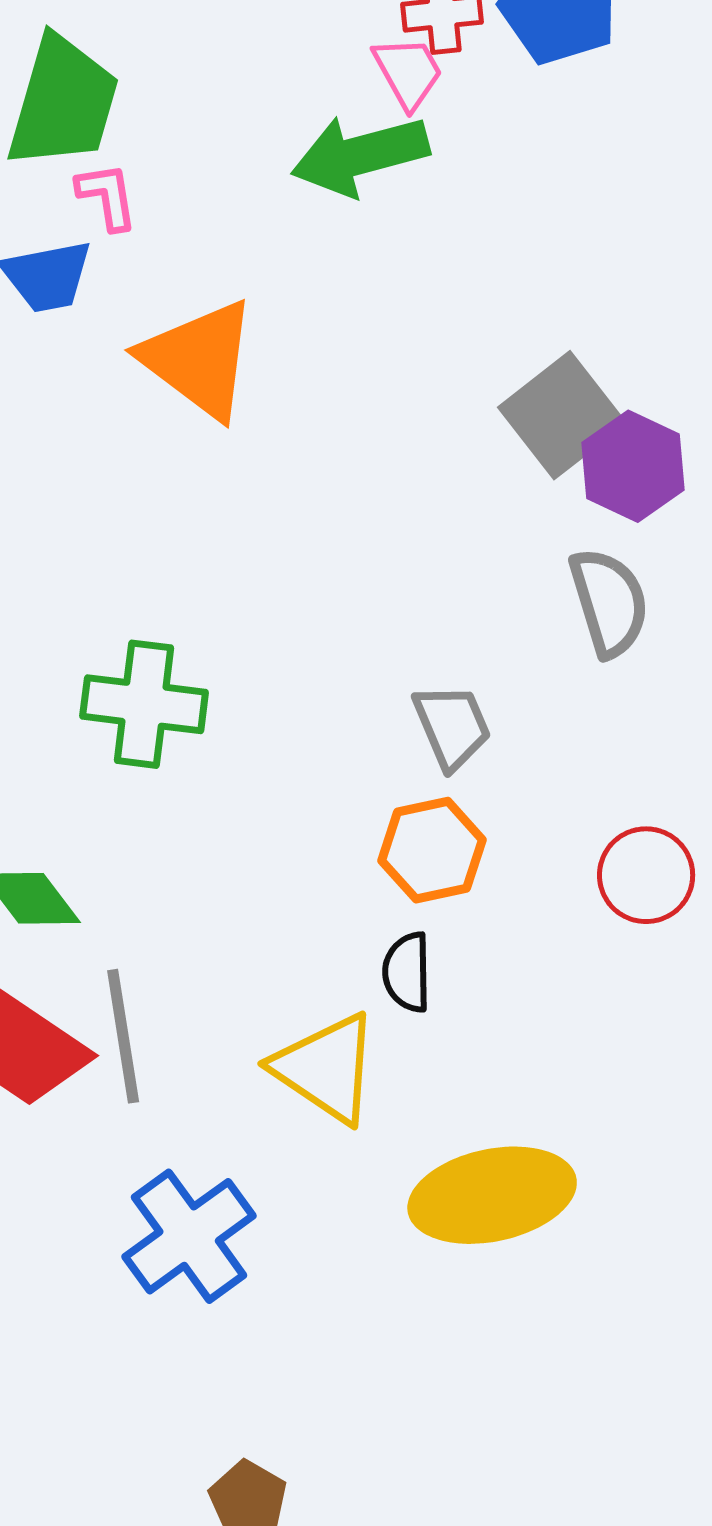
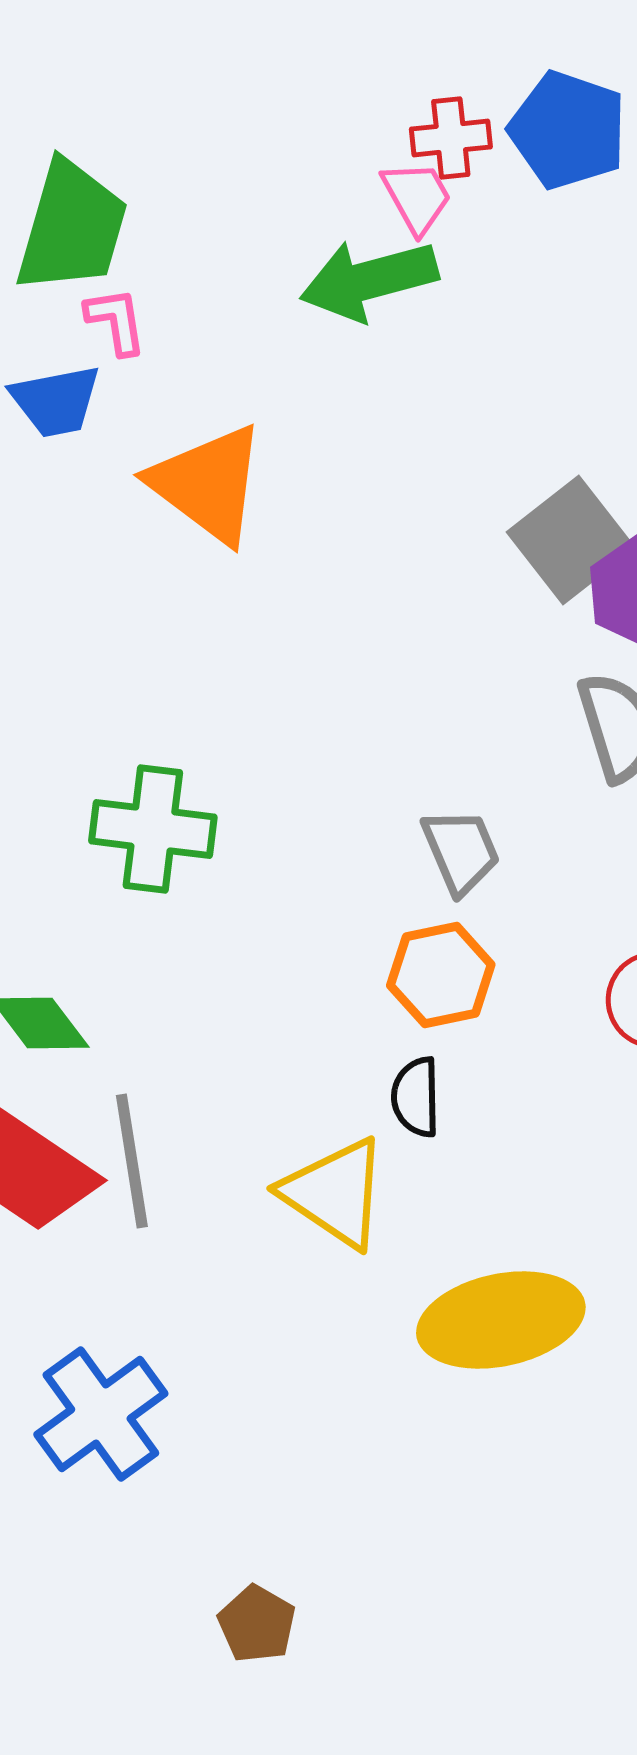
blue cross: (189, 1236) -> (101, 1414), moved

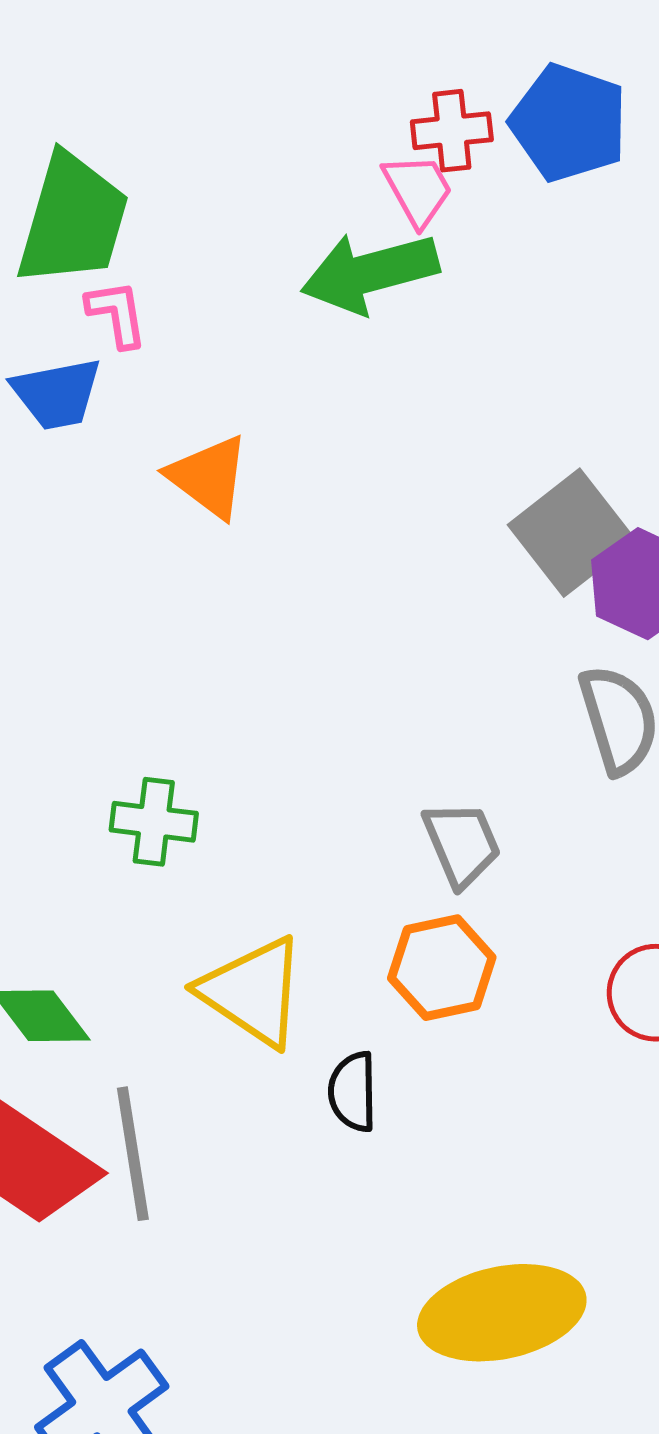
orange triangle: (208, 484) -> (209, 477), size x0.7
green cross: (153, 829) -> (154, 822), size x0.7
black semicircle: (416, 1097) -> (353, 1092), moved
yellow triangle: (335, 1193) -> (253, 992), moved

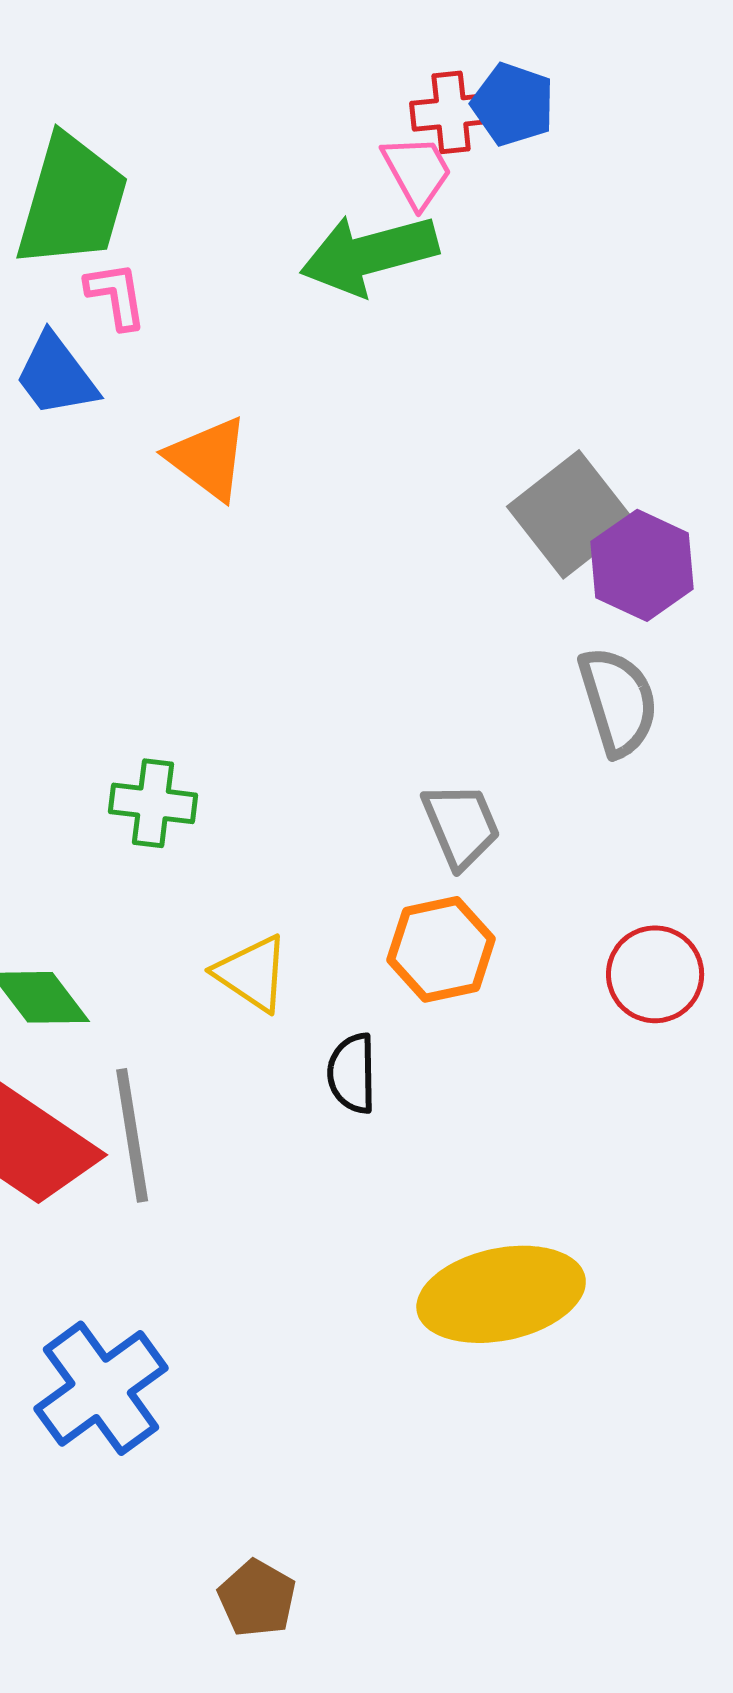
blue pentagon: (569, 123) -> (513, 104), moved, size x0.7
blue trapezoid: (57, 394) -> (56, 375), turned 64
yellow triangle: (253, 992) -> (252, 973), size x0.7

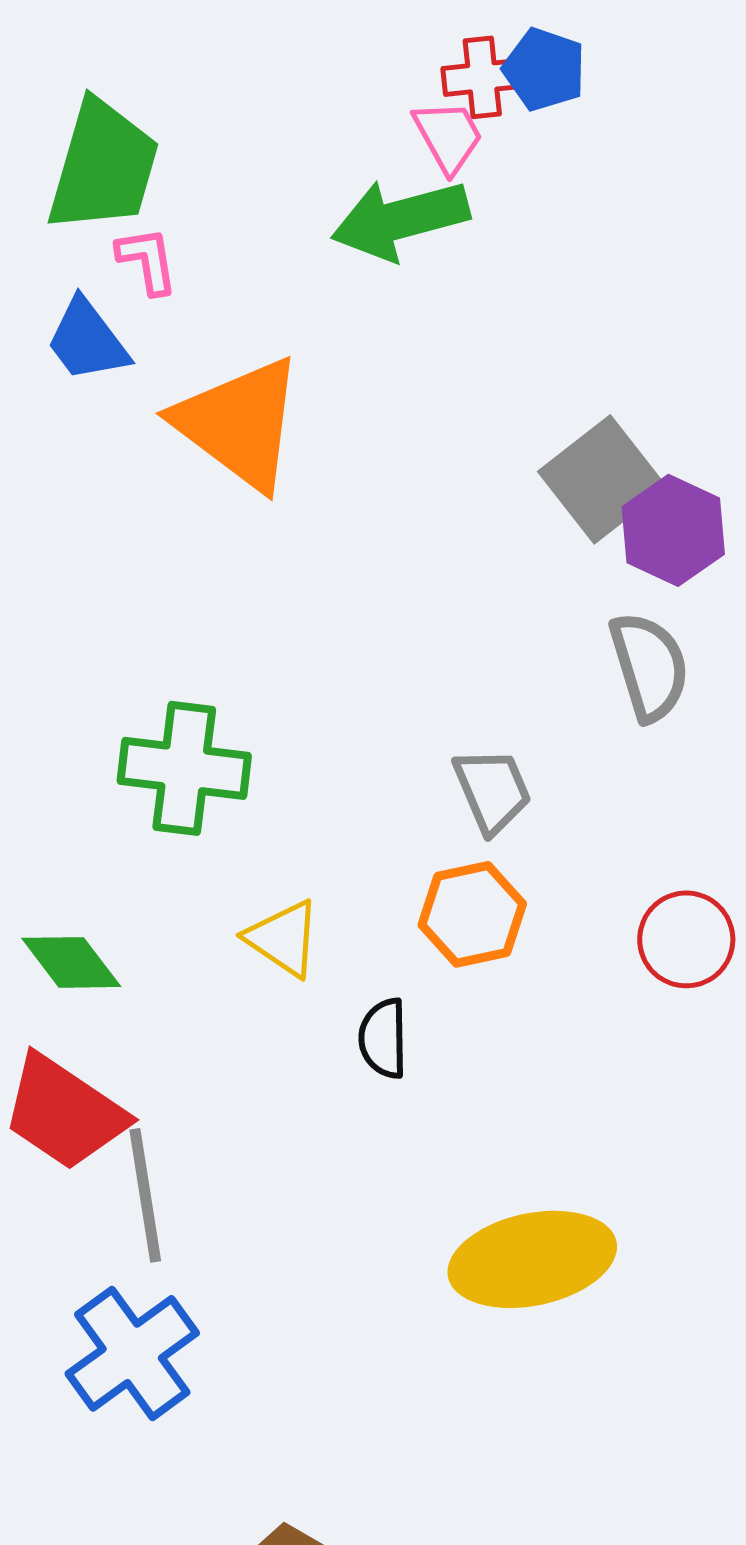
orange triangle: (208, 458) -> (239, 423), size x1.6
green cross: (153, 803) -> (184, 768), size x1.5
gray line: (132, 1135) -> (145, 1195), moved

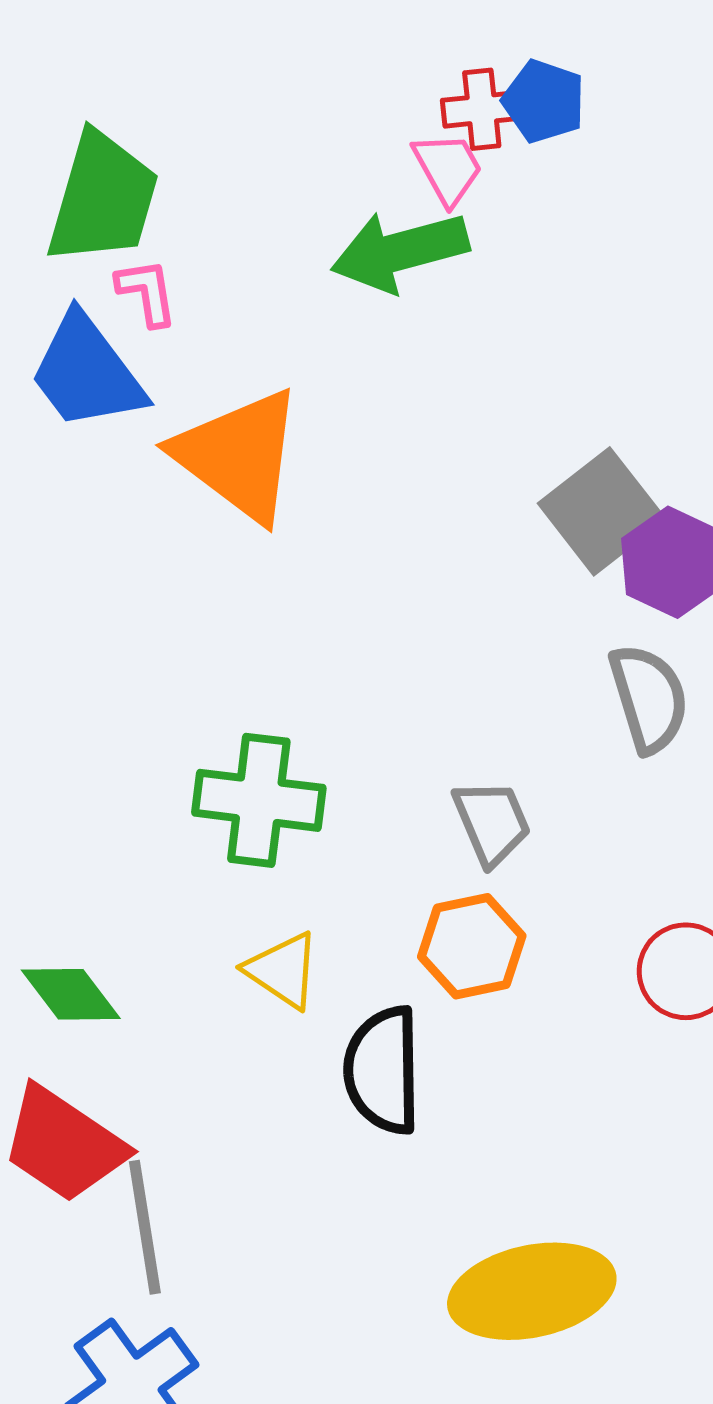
blue trapezoid: (87, 340) -> (87, 372), size x1.4
green cross: (184, 768) -> (259, 800), moved
black semicircle: (383, 1038) -> (383, 1070), size x1.6

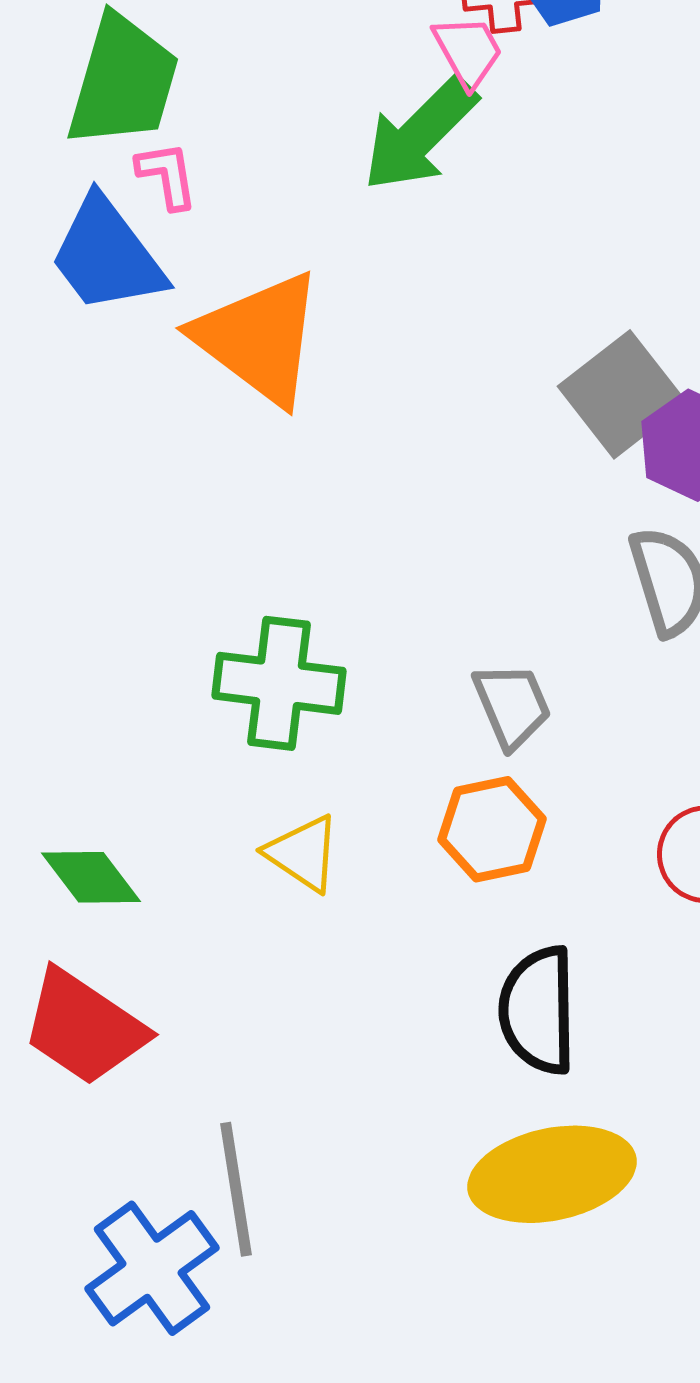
green arrow: (400, 251) -> (420, 134), turned -30
black semicircle: (383, 1070) -> (538, 1010), moved
gray line: (145, 1227) -> (236, 1189), moved

